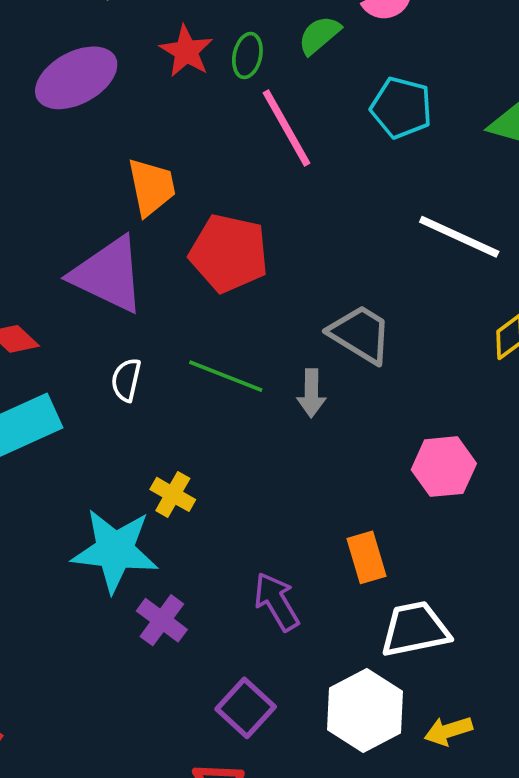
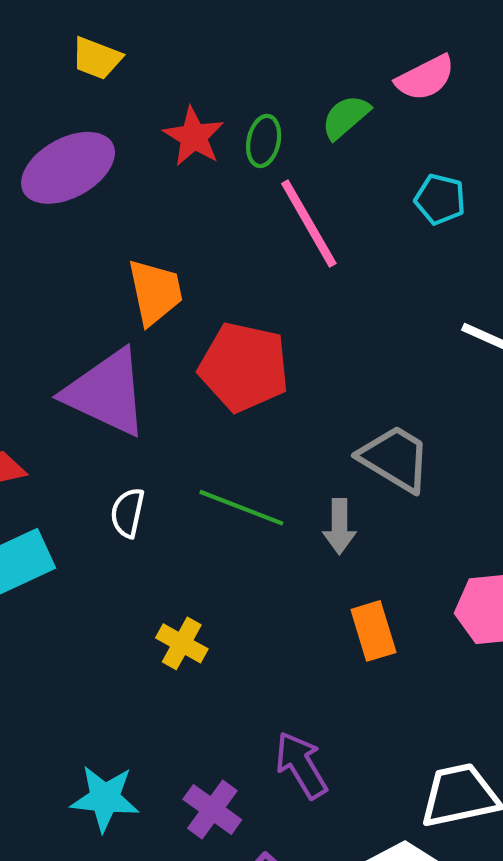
cyan pentagon: (401, 108) -> (440, 199), size x0.7
cyan star: (115, 550) -> (105, 798), moved, size x0.7
orange rectangle: (366, 557) -> (373, 631), moved
purple cross: (162, 620) -> (212, 810), moved

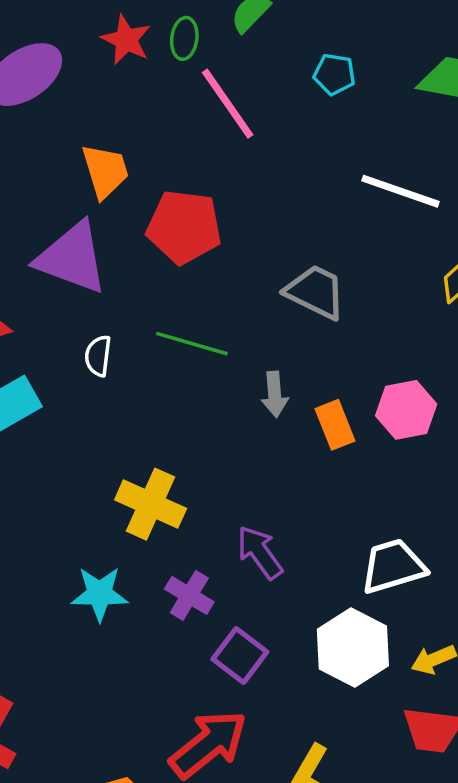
gray arrow: (339, 526) -> (275, 394), moved
orange rectangle: (373, 631) -> (335, 425), moved
yellow cross: (182, 643) -> (151, 504), moved, size x1.6

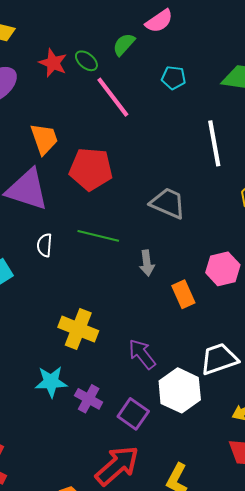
green ellipse: (184, 38) -> (86, 61), turned -55
white line: (400, 191) -> (214, 143), turned 63
orange rectangle: (335, 425) -> (183, 294), moved
purple cross: (189, 595) -> (89, 399), moved
white hexagon: (353, 648) -> (180, 390), moved

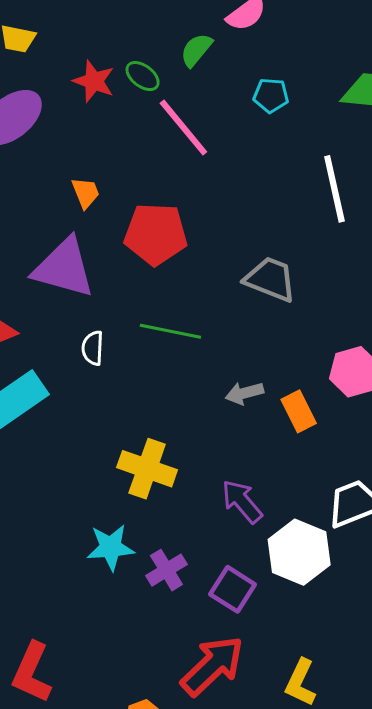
orange trapezoid: (44, 139) -> (86, 193), size x0.7
gray arrow: (147, 263) -> (244, 393), moved, turned 85
purple cross: (89, 399) -> (166, 570), turned 32

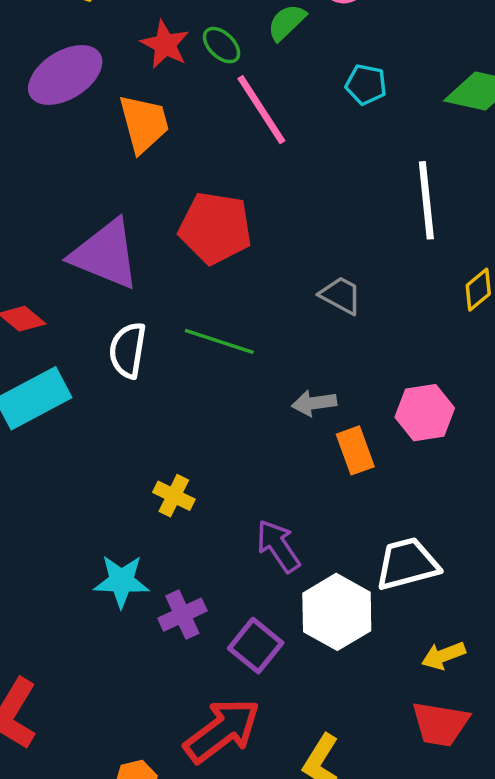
orange trapezoid: (86, 193) -> (144, 123), moved, size x1.6
gray trapezoid: (270, 279) -> (341, 295), size x0.7
white semicircle: (93, 348) -> (128, 350), size x1.4
gray arrow: (244, 393) -> (314, 403), moved
yellow cross: (147, 469) -> (174, 496), size x0.6

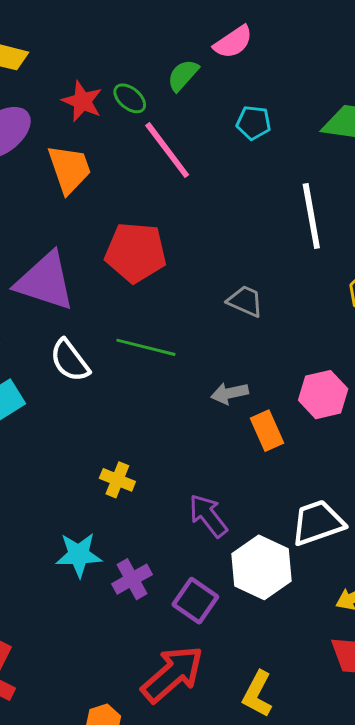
white semicircle: (128, 350) -> (70, 360), turned -42

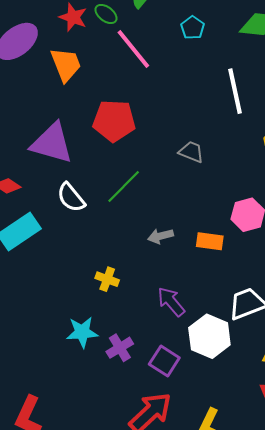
cyan pentagon: (254, 123) -> (193, 28), turned 30
green line: (146, 347) -> (124, 186), turned -57
gray arrow: (230, 393) -> (161, 236), moved
orange rectangle: (267, 431) -> (210, 241), turned -56

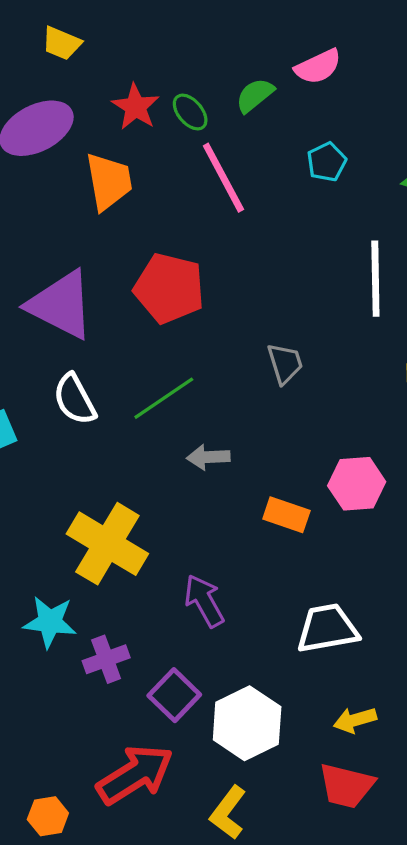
gray trapezoid: (191, 152) -> (285, 363), turned 40
gray arrow: (161, 236) -> (208, 457), moved
yellow cross: (107, 279) -> (107, 544), size x2.0
white hexagon: (209, 336) -> (247, 723), moved

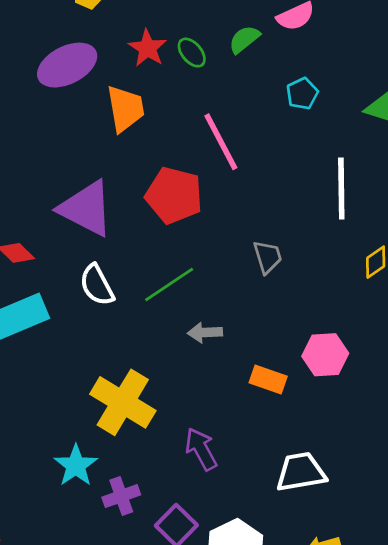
pink line: (223, 178) -> (221, 142), moved
cyan star: (50, 622) -> (76, 466), turned 30

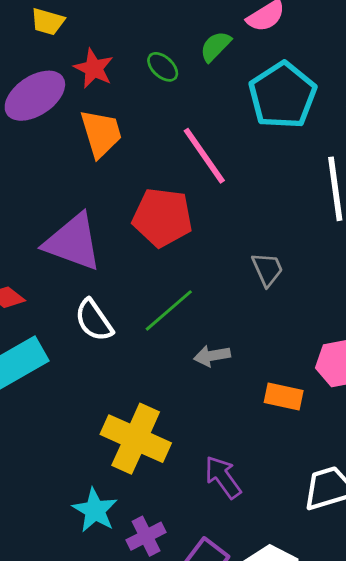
red star: (147, 48) -> (94, 68), moved
cyan pentagon: (302, 94) -> (283, 95), size x2.0

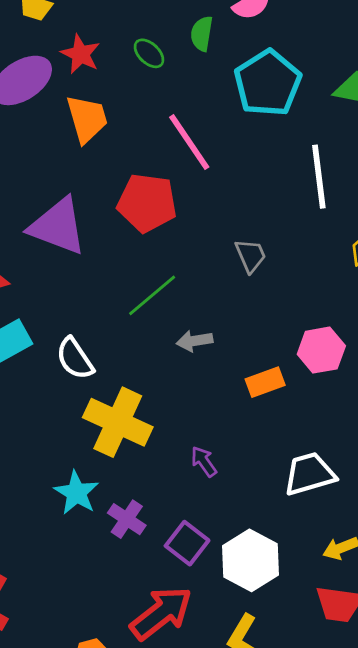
green semicircle: (215, 46) -> (202, 34), turned -36
white semicircle: (94, 320) -> (75, 359), moved
orange rectangle: (284, 396) -> (265, 382), turned -33
purple arrow: (223, 477) -> (204, 462), size x0.7
purple cross: (146, 536) -> (127, 519), turned -30

